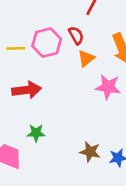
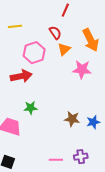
pink hexagon: (47, 43) -> (34, 53), moved
yellow line: (16, 48) -> (15, 26), moved

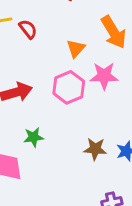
red semicircle: (55, 33) -> (28, 29), moved
pink hexagon: (34, 53) -> (69, 87), moved

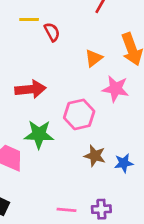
pink hexagon: (69, 87) -> (79, 114), moved
green star: (34, 137) -> (39, 134), size x1.5

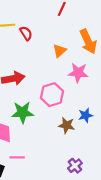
blue star: (124, 163) -> (86, 115), moved
purple cross: (101, 209) -> (75, 166), turned -32
pink line: (66, 210) -> (17, 157), moved

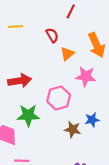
red semicircle: (26, 33) -> (52, 35), moved

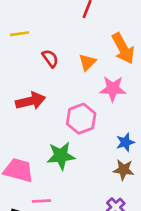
red semicircle: (52, 35) -> (50, 58), moved
green star: (28, 115) -> (61, 156), moved
brown star: (73, 129) -> (123, 170), moved

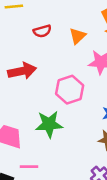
red semicircle: (50, 58) -> (42, 31), turned 108

